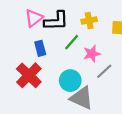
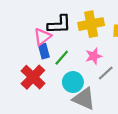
pink triangle: (34, 18) -> (42, 37), moved
yellow cross: (89, 20) -> (91, 24), size x1.6
green line: (72, 42) -> (62, 58), moved

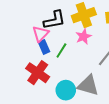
pink star: (94, 56) -> (83, 37), moved
cyan circle: (73, 82) -> (66, 90), moved

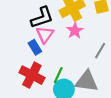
pink triangle: (41, 34) -> (45, 35), moved
green line: (61, 50) -> (58, 75), moved

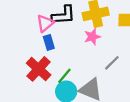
pink triangle: (45, 35) -> (45, 23), moved

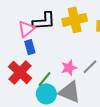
pink star: (92, 37) -> (69, 68), moved

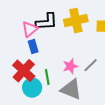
green line: (45, 79) -> (47, 77), turned -49
cyan circle: (46, 94) -> (32, 88), moved

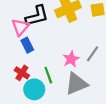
red cross: (24, 71) -> (22, 73), size x0.6
gray triangle: (71, 89) -> (76, 84), turned -35

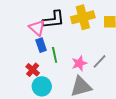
pink triangle: (20, 27) -> (37, 28), turned -36
green line: (48, 75) -> (55, 55), moved

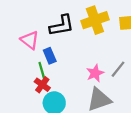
pink triangle: (37, 28) -> (30, 40), moved
green line: (55, 55) -> (42, 71), moved

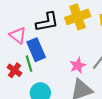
blue rectangle: (50, 56) -> (36, 50), size x1.5
red cross: (42, 85) -> (14, 70), moved

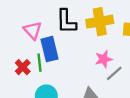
black L-shape: (47, 22) -> (66, 21), turned 90
pink star: (78, 66) -> (104, 59), moved

